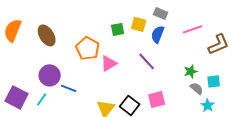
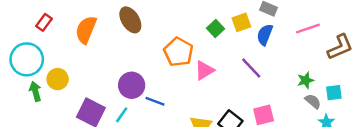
yellow square: (139, 24) -> (241, 22), turned -35
green square: (118, 29) -> (215, 29), turned -32
brown ellipse: (47, 35) -> (130, 20), moved

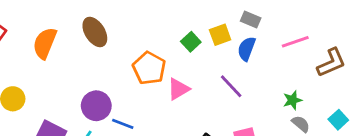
cyan square: (334, 93) -> (338, 120), moved, turned -35

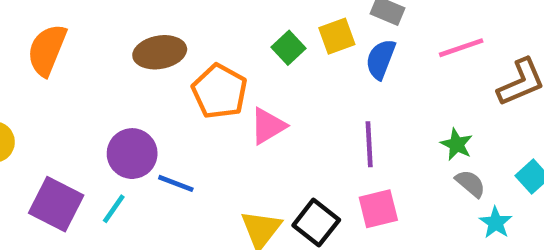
brown ellipse: (95, 32) -> (160, 52), moved, turned -68
purple line: (231, 86) -> (369, 144), moved, turned 40
green star: (292, 100) -> (457, 144), turned -30

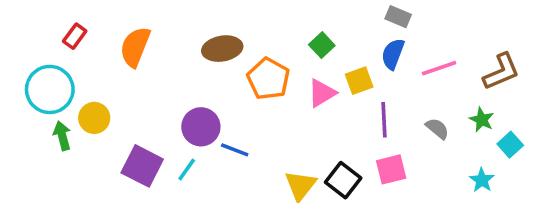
yellow square: (337, 36) -> (359, 81), moved
pink line: (461, 48) -> (439, 68), moved
pink triangle: (268, 126) -> (322, 93), moved
green star: (457, 144) -> (482, 120), moved
gray semicircle: (470, 183) -> (437, 129), moved

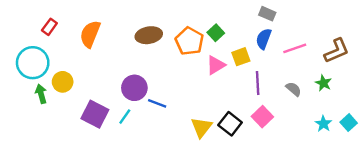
orange pentagon: (268, 79) -> (189, 41), moved
cyan square: (510, 145) -> (349, 123), moved
pink square: (391, 169) -> (262, 117), turned -30

